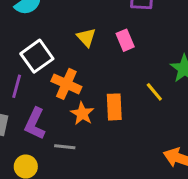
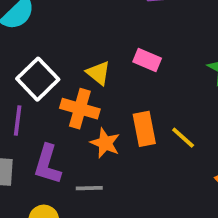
yellow triangle: (86, 37) -> (98, 73), moved
pink rectangle: (125, 40) -> (147, 60), moved, turned -36
yellow line: (154, 92) -> (183, 138), moved

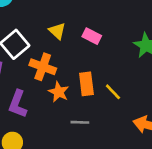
yellow triangle: (98, 73) -> (57, 31), moved
gray line: (89, 188) -> (80, 122), moved

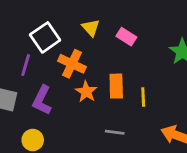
yellow line: (113, 92) -> (143, 97), turned 36
gray line: (80, 122) -> (115, 132), moved

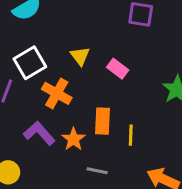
orange star: (86, 92) -> (73, 139), moved
purple L-shape: (42, 100) -> (39, 133), moved, turned 108

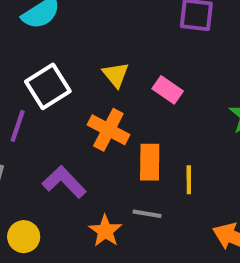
orange cross: (57, 93) -> (108, 130), moved
orange star: (73, 139) -> (105, 231), moved
gray line: (97, 171) -> (147, 214), moved

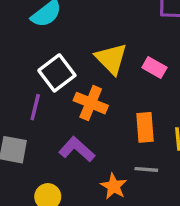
yellow triangle: (116, 75) -> (111, 59), size x1.5
orange cross: (108, 130) -> (91, 103), moved

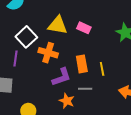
yellow triangle: (111, 59) -> (58, 25), turned -30
purple L-shape: (77, 149) -> (61, 77), moved, turned 125

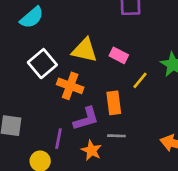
purple line: (15, 59) -> (58, 139), moved
yellow line: (102, 69) -> (140, 80), moved, turned 48

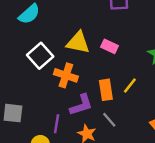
yellow line: (140, 80) -> (130, 86), moved
gray line: (116, 136) -> (109, 120), turned 49

